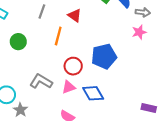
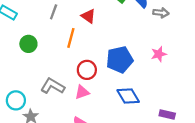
pink star: (139, 32) -> (159, 54), moved
blue diamond: (93, 93) -> (128, 96), moved

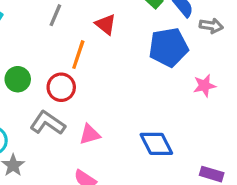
green circle: (28, 44) -> (18, 79), moved
blue pentagon: (120, 60) -> (168, 47), moved
red circle: (87, 70) -> (61, 87), moved

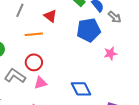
gray arrow: (211, 26) -> (115, 17), turned 32
orange line: (78, 55) -> (34, 34), turned 66
red circle: (61, 87) -> (34, 62), moved

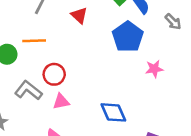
gray arrow: (115, 17) -> (173, 22), moved
blue pentagon: (89, 30) -> (128, 37), turned -30
orange line: (34, 34) -> (34, 41), moved

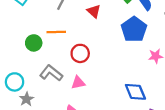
red circle: (54, 74) -> (80, 53), moved
blue diamond: (113, 112) -> (135, 92), moved

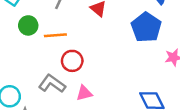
green circle: (34, 43) -> (28, 25), moved
red circle: (80, 53) -> (72, 61), moved

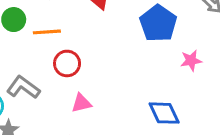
gray L-shape: (52, 84) -> (23, 87), moved

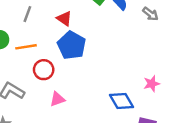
blue pentagon: (158, 23) -> (72, 45), moved
pink star: (191, 61) -> (152, 84), moved

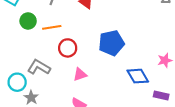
blue pentagon: (72, 45) -> (111, 43), moved, turned 30

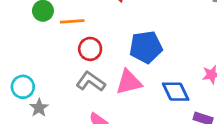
gray L-shape: (39, 67) -> (91, 82), moved
pink triangle: (80, 74) -> (129, 82), moved, size x1.5

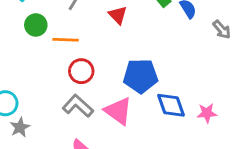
pink triangle: (129, 82) -> (118, 111), turned 44
blue diamond: (176, 92) -> (171, 105), moved

